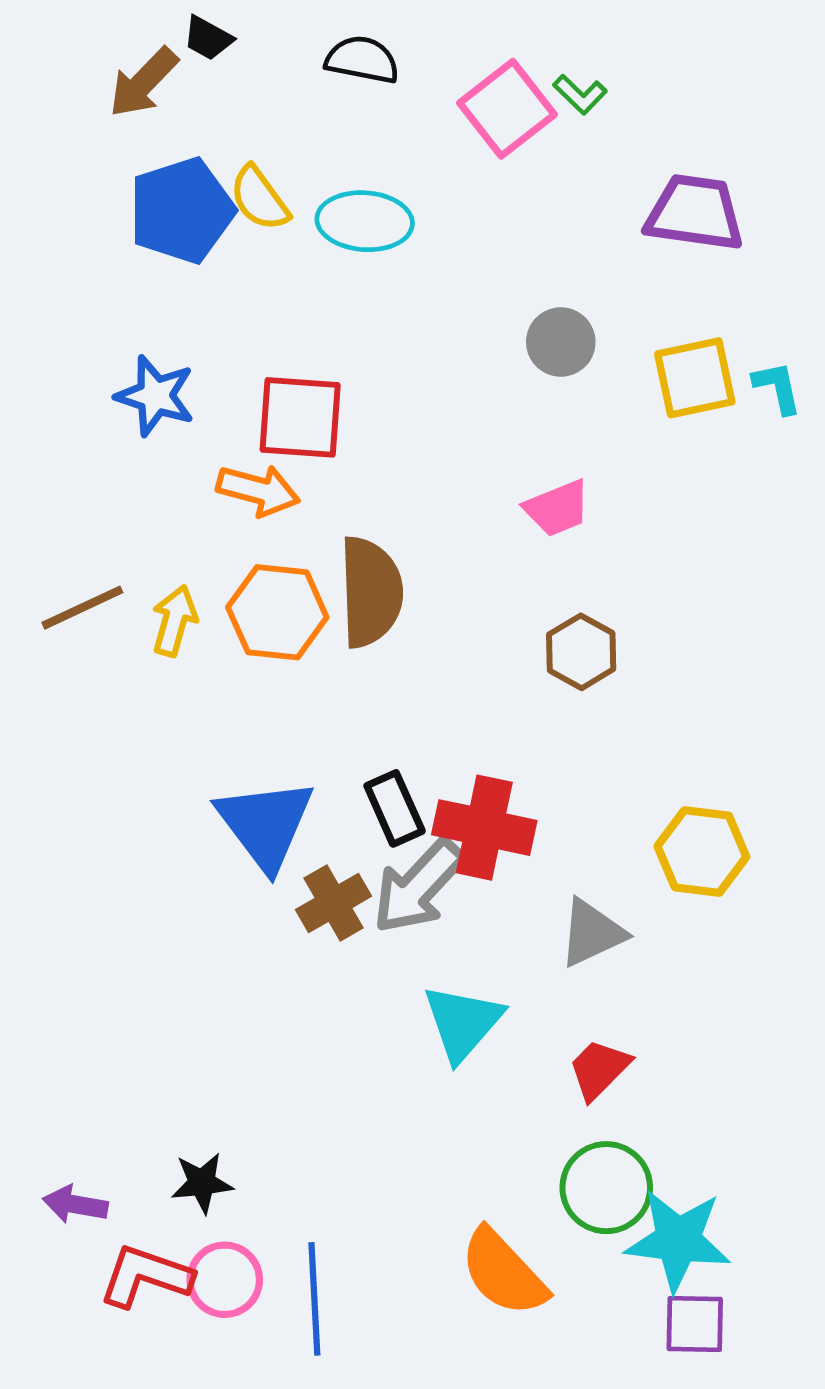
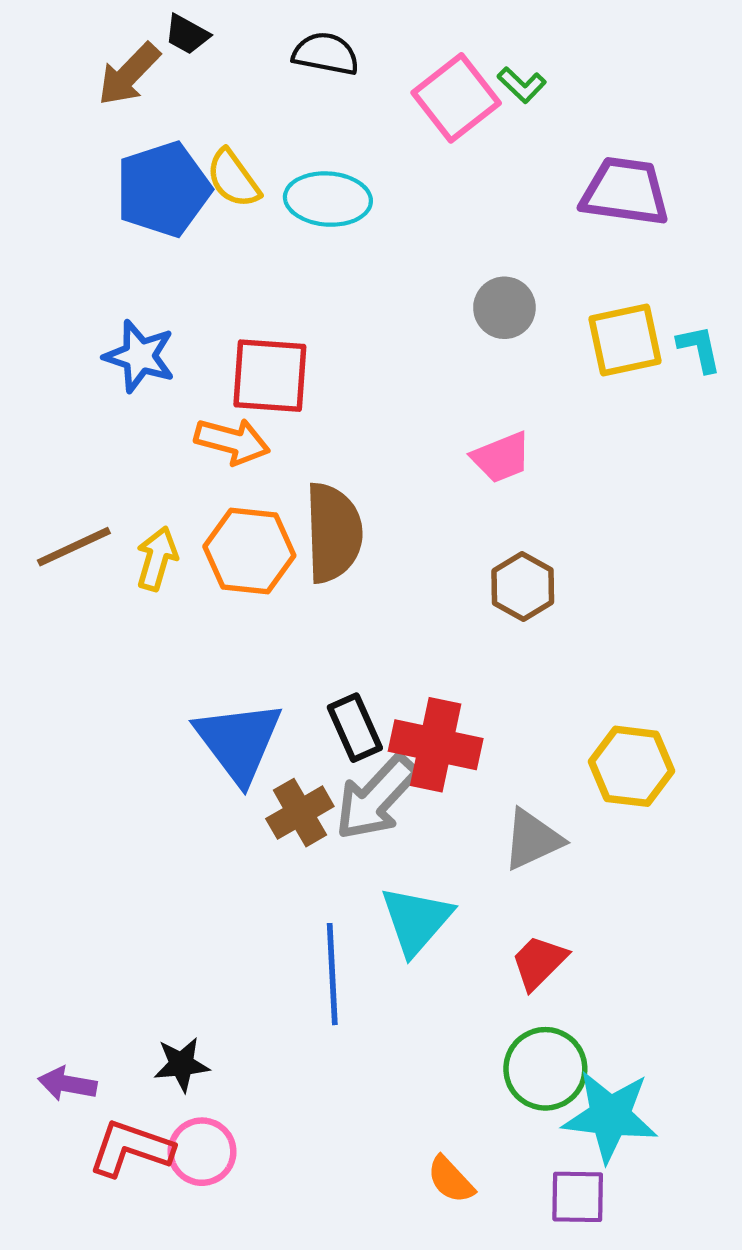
orange semicircle: (503, 1273) -> (451, 1180), moved, size x0.6
blue line: (314, 1299) -> (332, 974), moved
purple square: (695, 1324) -> (578, 1197), moved

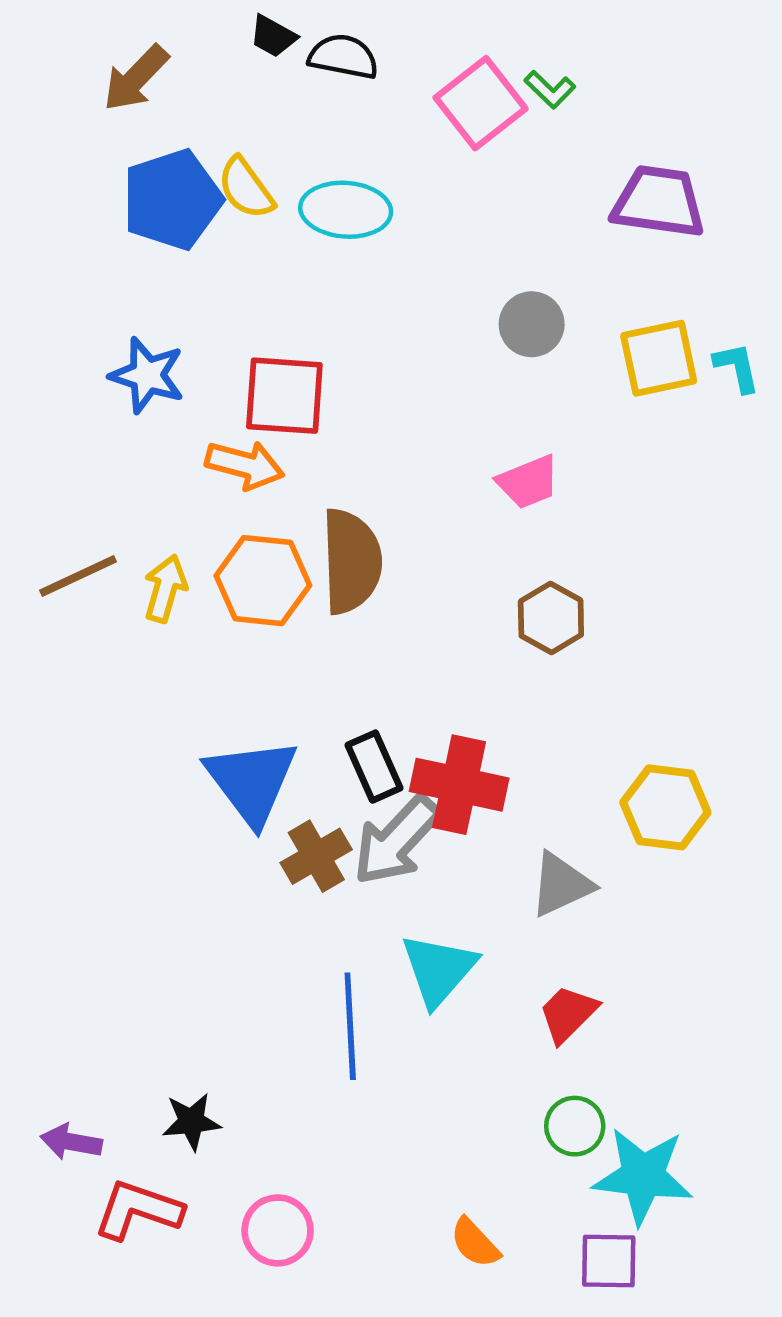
black trapezoid: (187, 34) -> (273, 36), moved
green circle: (545, 1069) -> (575, 1126), size x0.7
pink circle: (202, 1152) -> (278, 1230), moved

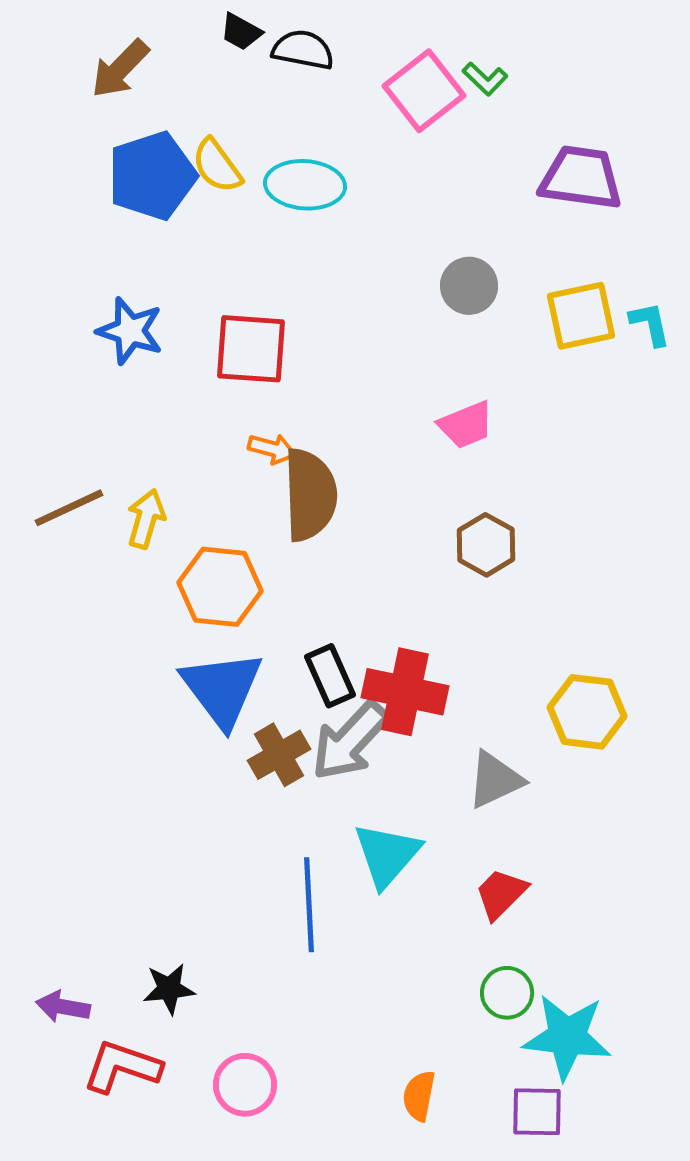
orange arrow: (245, 465) -> (272, 449), moved, size x0.7
orange hexagon: (263, 581) -> (220, 587), moved
orange semicircle: (475, 1243) -> (419, 1096), turned 54

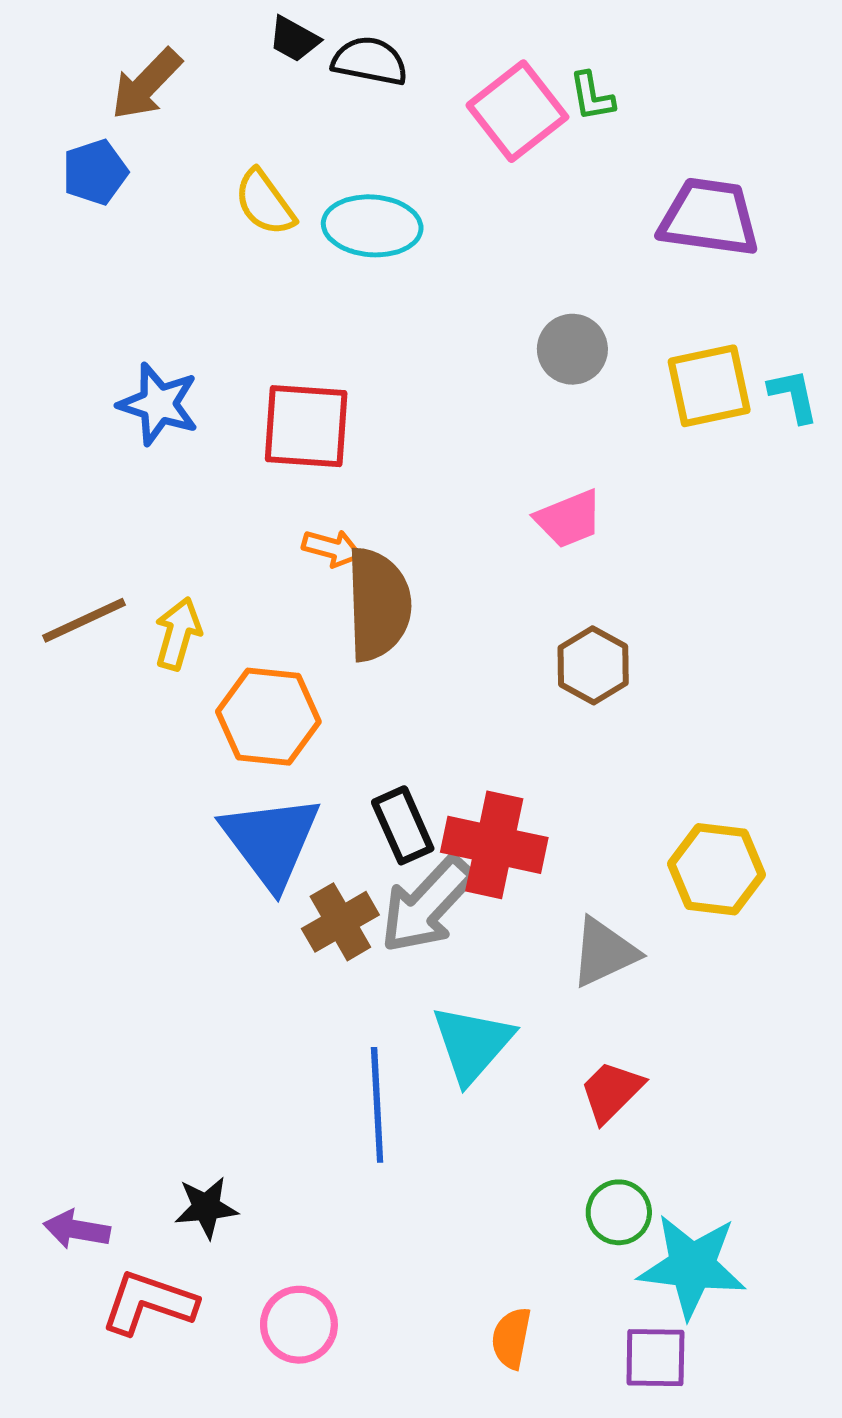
green L-shape: (485, 79) -> (592, 96), turned 36
blue pentagon: (152, 176) -> (95, 172), moved, size x0.6

